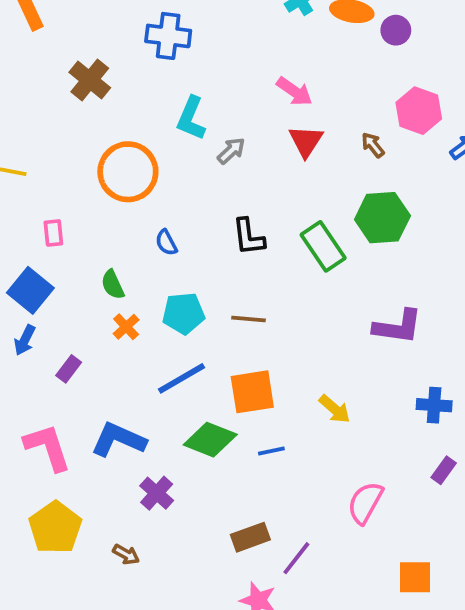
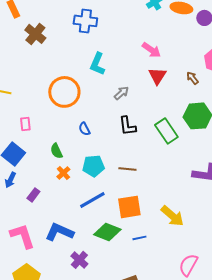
brown cross: (90, 80) -> (35, 34), moved
gray arrow: (231, 151) -> (121, 93), moved
yellow arrow: (335, 409) -> (172, 216), size x1.4

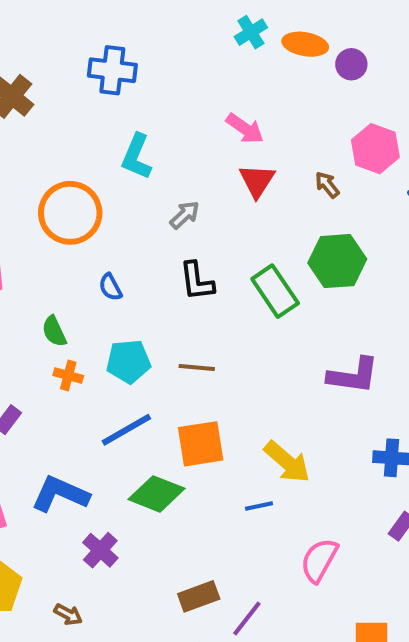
orange cross: (63, 173) -> (68, 375), turned -32
blue line: (139, 238) -> (259, 506), moved

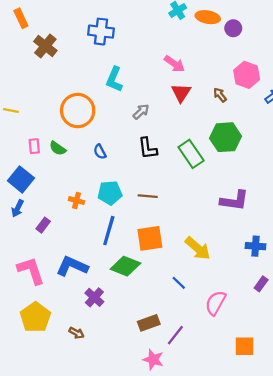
green semicircle: (54, 331) -> (58, 148), moved, turned -30
blue line: (126, 430) -> (109, 231), turned -44
blue line: (259, 506) -> (179, 283), moved, turned 56

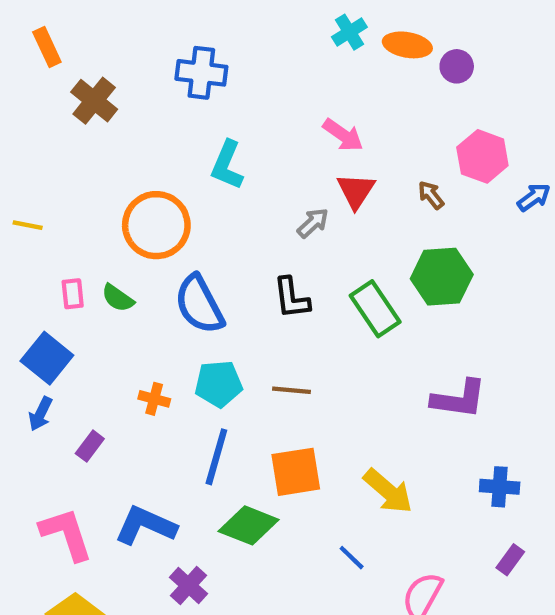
gray arrow: (141, 112) -> (313, 223), moved
blue semicircle: (100, 152) -> (199, 304), size x2.0

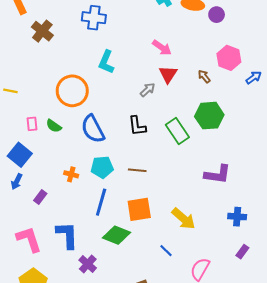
blue L-shape: (146, 525) -> (67, 235), turned 64

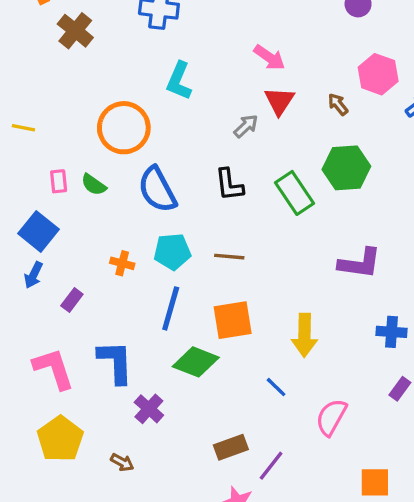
yellow arrow: (184, 219) -> (305, 335), turned 50

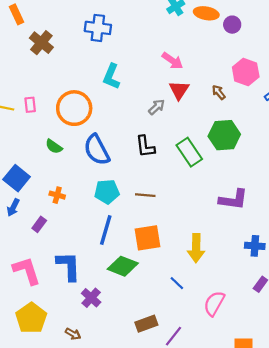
pink rectangle: (59, 181) -> (30, 105), moved
orange cross: (122, 263) -> (57, 195), moved

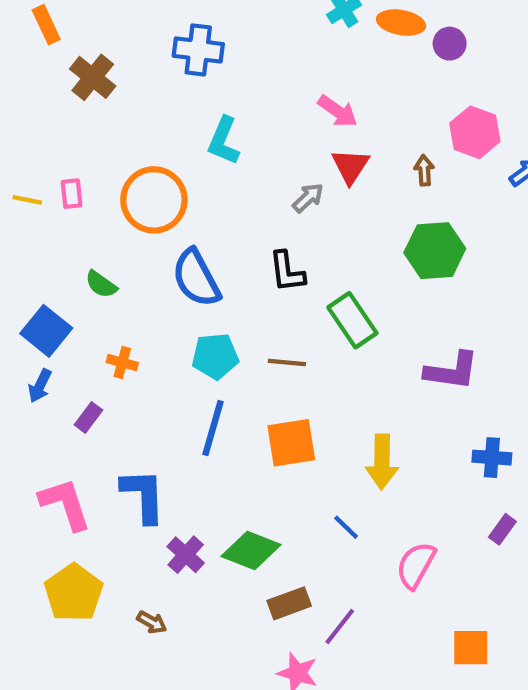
brown arrow: (219, 92) -> (424, 170), turned 35
green semicircle: (54, 146) -> (101, 284), moved
green rectangle: (189, 152) -> (352, 320), moved
green diamond: (123, 266) -> (251, 550), moved

